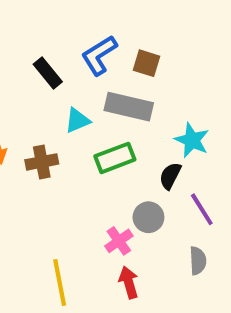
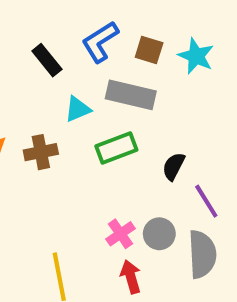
cyan star: (192, 140) -> (196, 56), moved
gray circle: (148, 217) -> (159, 234), moved
gray semicircle: (198, 261) -> (202, 254), size x1.6

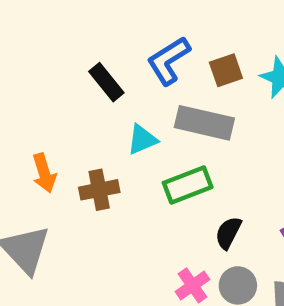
brown square: (149, 50) -> (226, 70), turned -36
black semicircle: (174, 166) -> (228, 233), moved

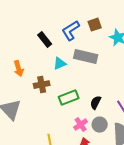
brown square: (226, 70) -> (95, 25), moved
orange arrow: (44, 173) -> (19, 69), moved
green rectangle: (188, 185) -> (69, 98), moved

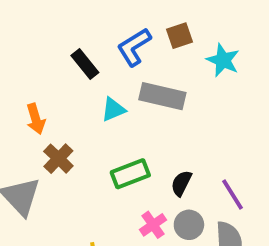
brown cross: (42, 85) -> (58, 159), moved, turned -35

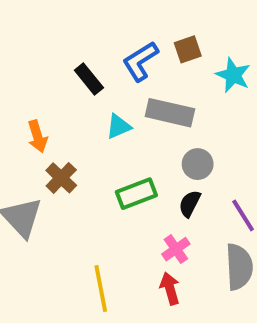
pink cross: (153, 225) -> (176, 249), moved
gray circle: (189, 225) -> (198, 164), moved

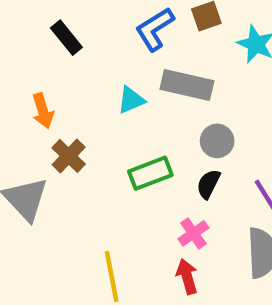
black rectangle: (89, 79) -> (66, 38), moved

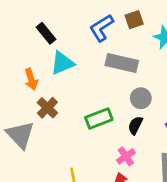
cyan triangle: (131, 100) -> (62, 63), moved, size x1.4

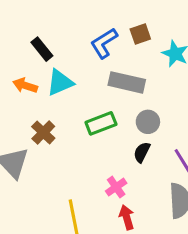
orange arrow: (31, 79) -> (25, 85), moved, turned 125
green rectangle: (99, 119) -> (101, 123), moved
pink cross: (126, 156) -> (116, 187), moved

